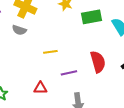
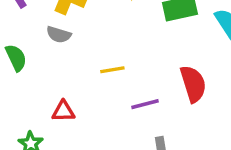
red triangle: (40, 88) -> (63, 111), moved

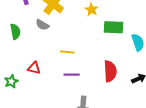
purple line: (145, 104) -> (72, 75), moved

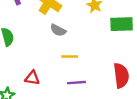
gray semicircle: (42, 25) -> (58, 30), moved

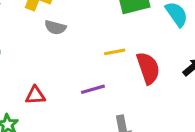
yellow line: (70, 56) -> (115, 52), moved

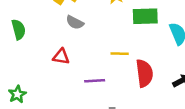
red triangle: (35, 95) -> (61, 57), moved

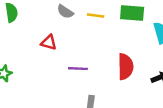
yellow line: (120, 54) -> (96, 16), moved

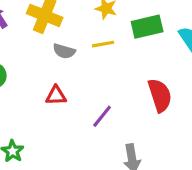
purple line: (78, 69) -> (102, 116), turned -36

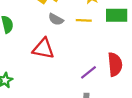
red triangle: (56, 95) -> (43, 49), size x1.5
purple line: (102, 116) -> (89, 72), moved

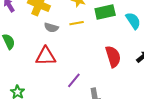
purple line: (89, 72) -> (74, 80), moved

